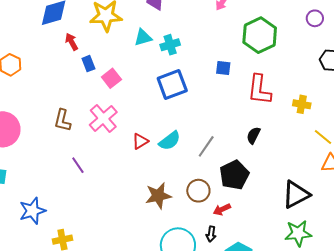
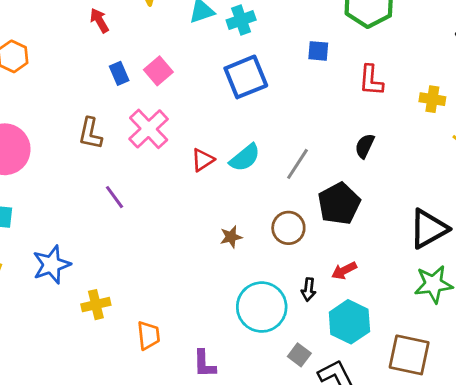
blue rectangle: (88, 64) -> (119, 73), moved
red L-shape: (259, 90) -> (371, 80), size x0.7
brown star: (158, 196) -> (231, 237), size x0.6
red arrow: (222, 209) -> (344, 271), moved

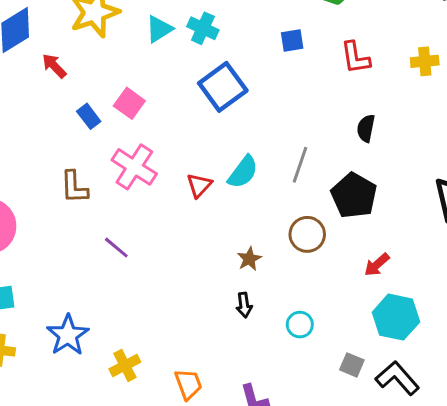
cyan cross: (241, 20) -> (203, 28), turned -32
black arrow: (309, 290) -> (244, 305), moved
cyan circle: (262, 307) -> (300, 325), size x0.5

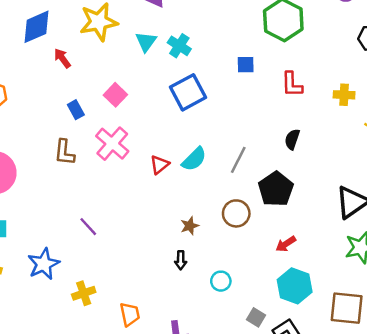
cyan triangle: (159, 29) -> (146, 42), turned -30
blue rectangle: (89, 116) -> (76, 110), moved
purple line: (116, 248) -> (88, 227), moved

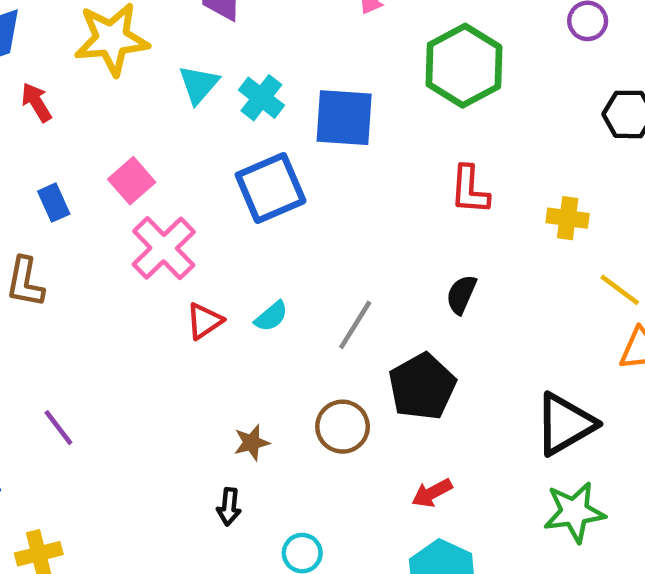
blue square: (246, 65) -> (344, 118), moved, size x1.8
pink cross: (112, 144) -> (164, 248), moved
cyan semicircle: (194, 159) -> (271, 316), size x0.7

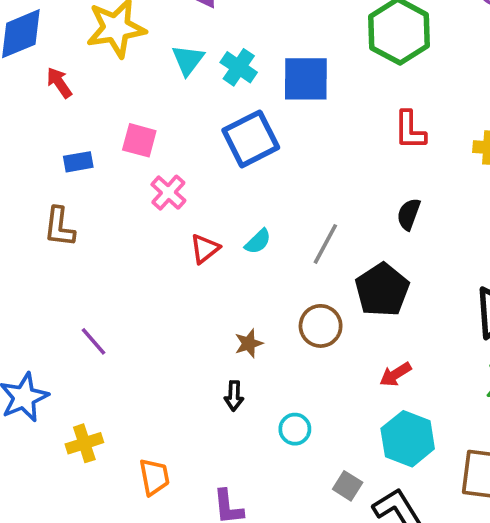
pink square: (132, 181) -> (139, 140), turned -30
blue rectangle: (54, 203) -> (78, 162), turned -72
pink cross: (164, 248) -> (168, 193), size x0.7

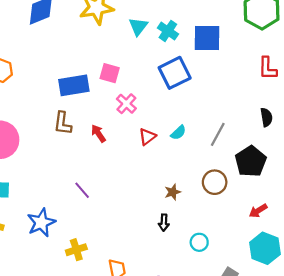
red arrow: (59, 83) -> (98, 133), moved
blue rectangle: (78, 162) -> (74, 85), size x1.8
black semicircle: (409, 214) -> (266, 117), turned 150

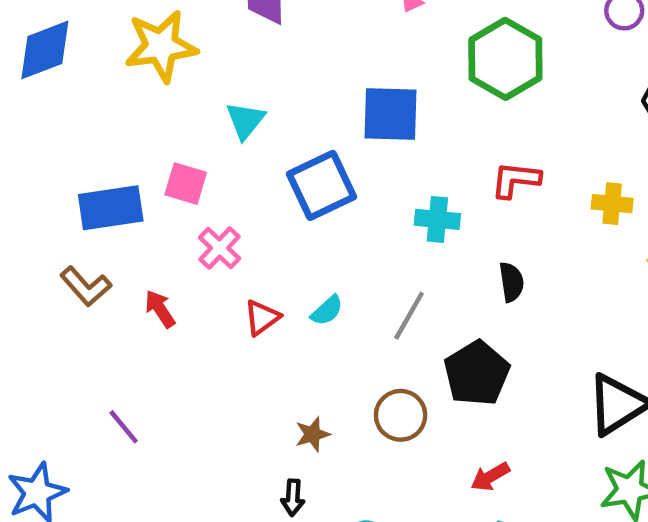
cyan triangle: (138, 26) -> (245, 120), moved
cyan cross: (168, 31) -> (437, 219), moved, turned -30
red L-shape: (268, 68) -> (516, 180), turned 95
brown L-shape: (63, 123) -> (86, 286), turned -50

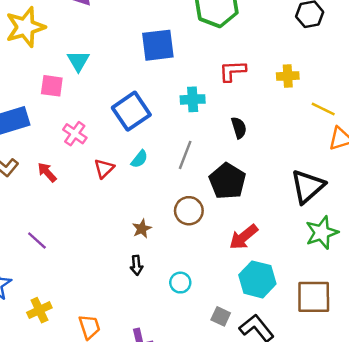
pink square: (186, 184) -> (52, 86), moved
blue square: (321, 185) -> (131, 111), moved
red arrow: (490, 477) -> (244, 237), size x1.4

